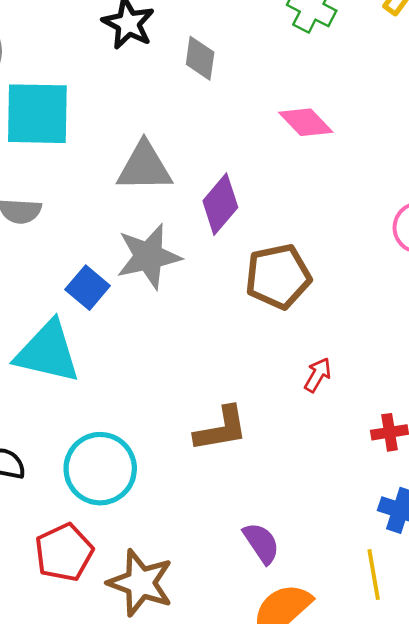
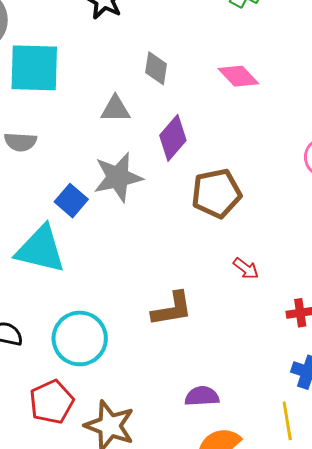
gray diamond: (200, 58) -> (156, 68), moved
gray triangle: (144, 167) -> (115, 109), size x0.7
red arrow: (318, 375) -> (246, 269), turned 96
purple semicircle: (261, 543) -> (202, 396), turned -60

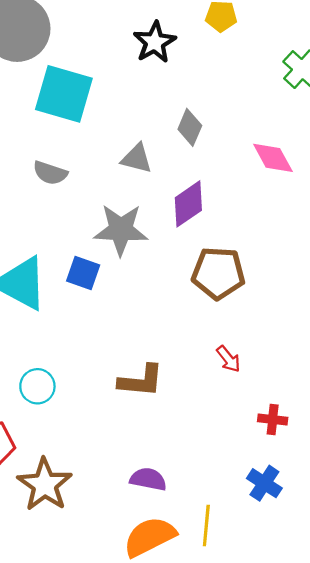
gray semicircle: (20, 142) -> (50, 173), moved
blue square: (71, 201) -> (83, 273), moved, turned -36
cyan circle: (80, 338) -> (37, 386), size x0.6
yellow line: (287, 421) -> (206, 526), moved

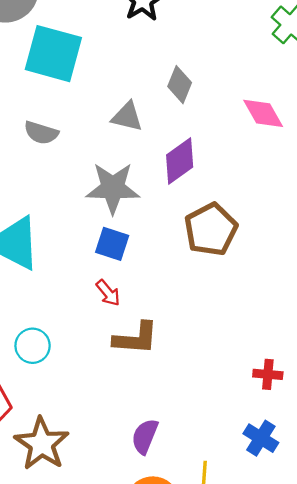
blue square: (83, 273) -> (112, 244), moved
brown pentagon: (218, 273) -> (211, 229), turned -30
red arrow: (228, 359) -> (108, 293), moved
purple semicircle: (148, 479) -> (145, 436), turned -78

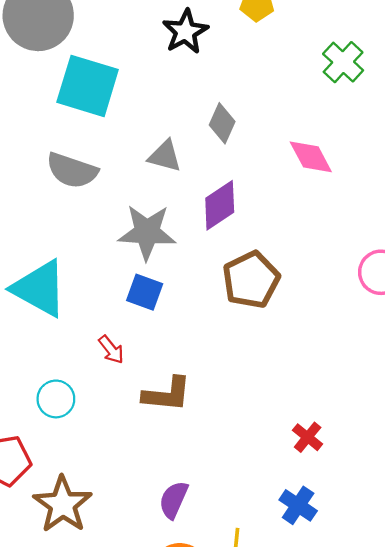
gray semicircle: (41, 133) -> (72, 171), size x1.4
red arrow: (108, 293) -> (111, 350), moved
red cross: (268, 374) -> (308, 437), turned 32

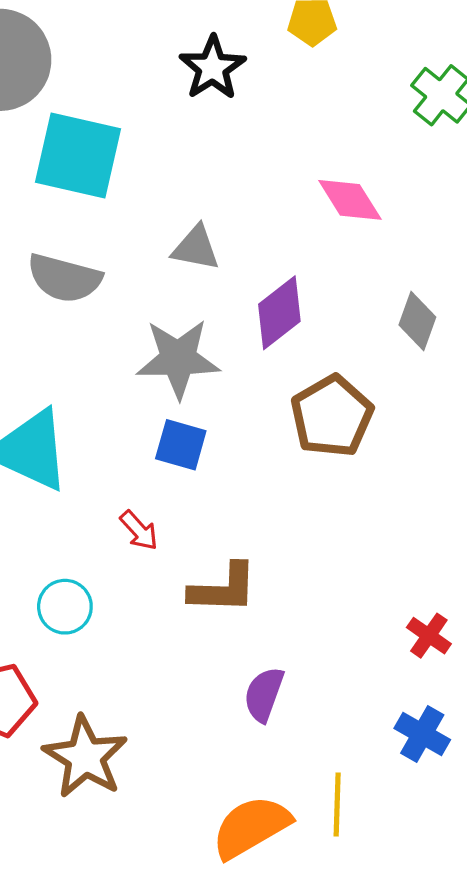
gray diamond: (222, 123) -> (417, 321), moved
pink diamond: (311, 157) -> (350, 200), moved
purple semicircle: (174, 500) -> (264, 694), moved

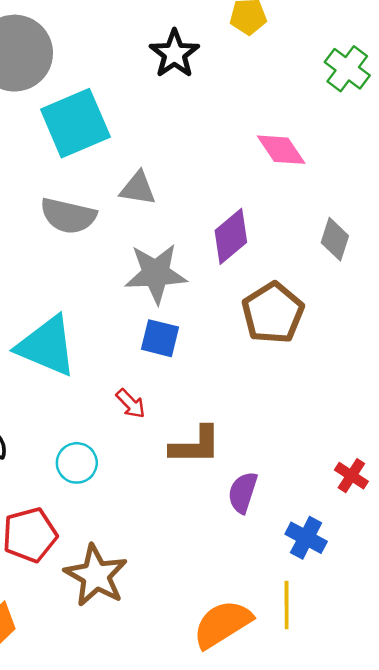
cyan square: (78, 156) -> (75, 123), turned -34
gray triangle: (196, 248) -> (138, 188), moved
purple semicircle: (264, 694) -> (243, 492), moved
blue cross: (422, 734) -> (306, 538), moved

